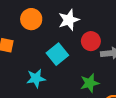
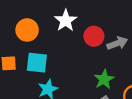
cyan square: (57, 54) -> (37, 63), moved, turned -30

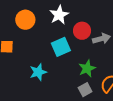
cyan square: (37, 63) -> (61, 47), moved, turned -36

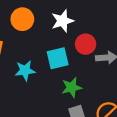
green star: (87, 69) -> (72, 87), moved
cyan star: (38, 72) -> (25, 71), moved

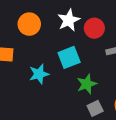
red circle: (86, 44) -> (94, 28), moved

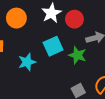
green star: (87, 84) -> (77, 55), moved, turned -30

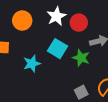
cyan square: (53, 46) -> (58, 49), turned -36

